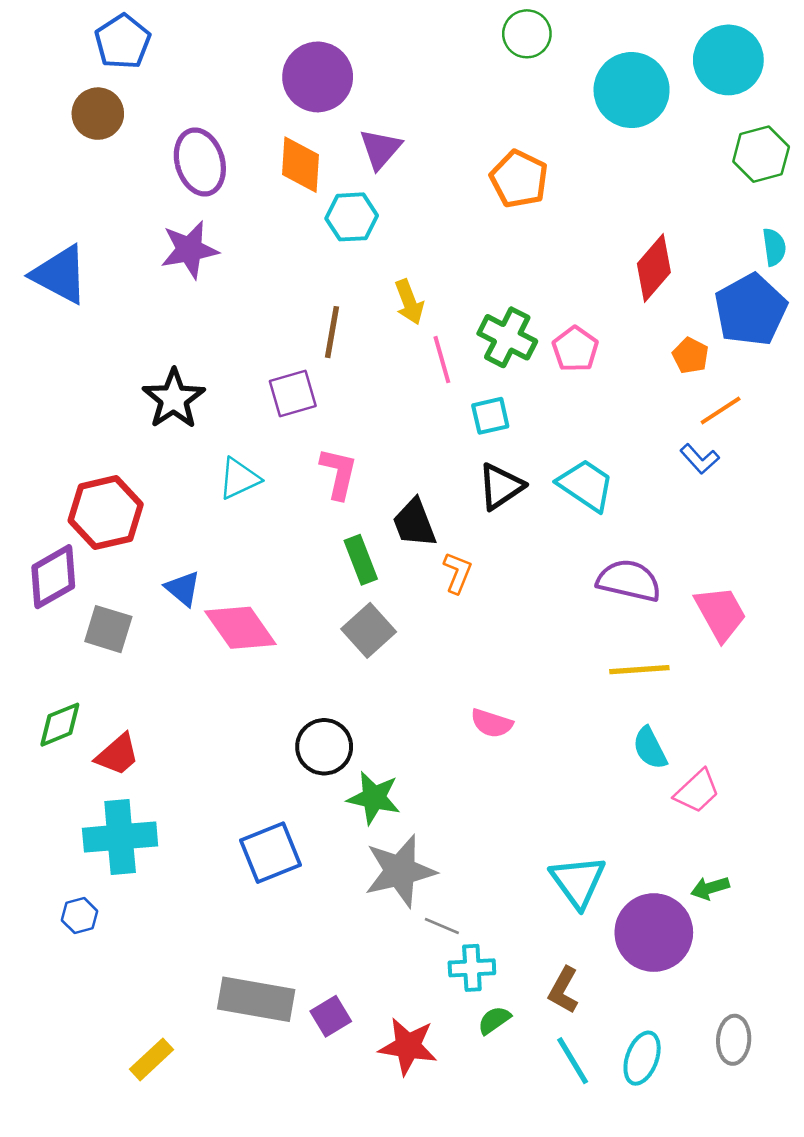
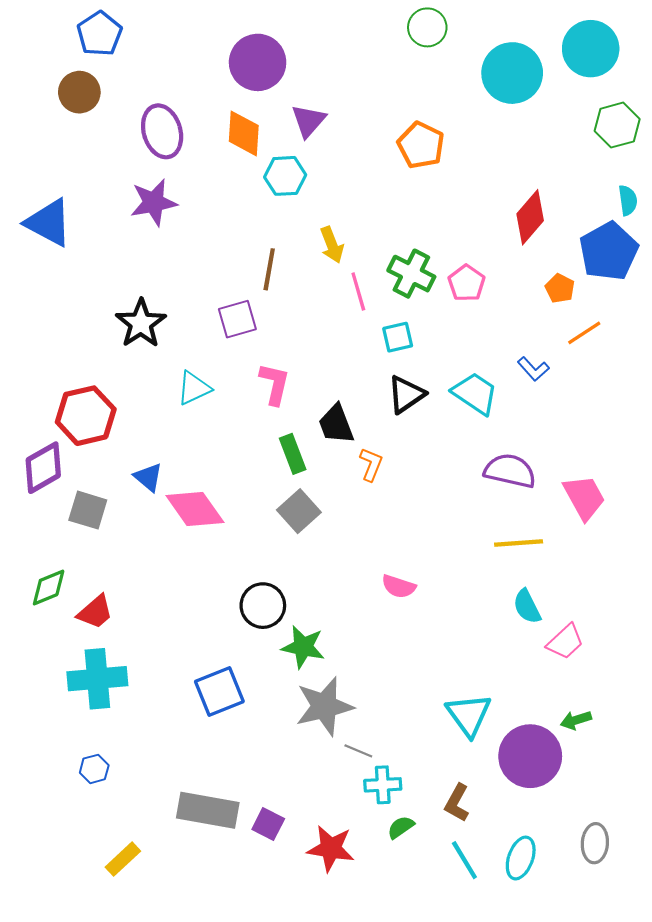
blue L-shape: (700, 459) -> (533, 369), moved
blue hexagon: (80, 916) -> (94, 769), moved
purple square: (331, 1016) -> (268, 824), turned -32

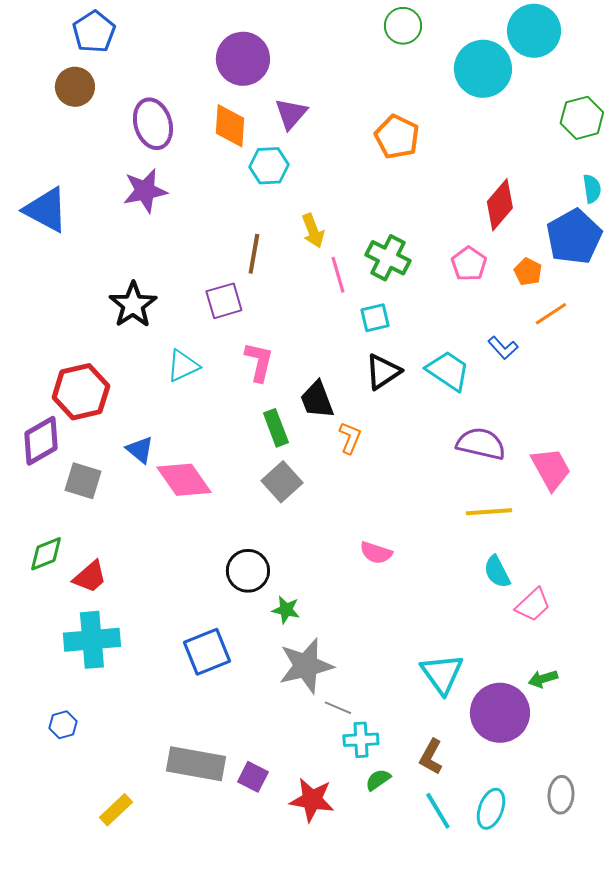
cyan circle: (591, 49) -> (534, 31), moved
pink pentagon: (467, 283) -> (469, 264), moved
green star: (303, 647) -> (286, 610), size x0.7
blue hexagon: (94, 769) -> (63, 725), moved

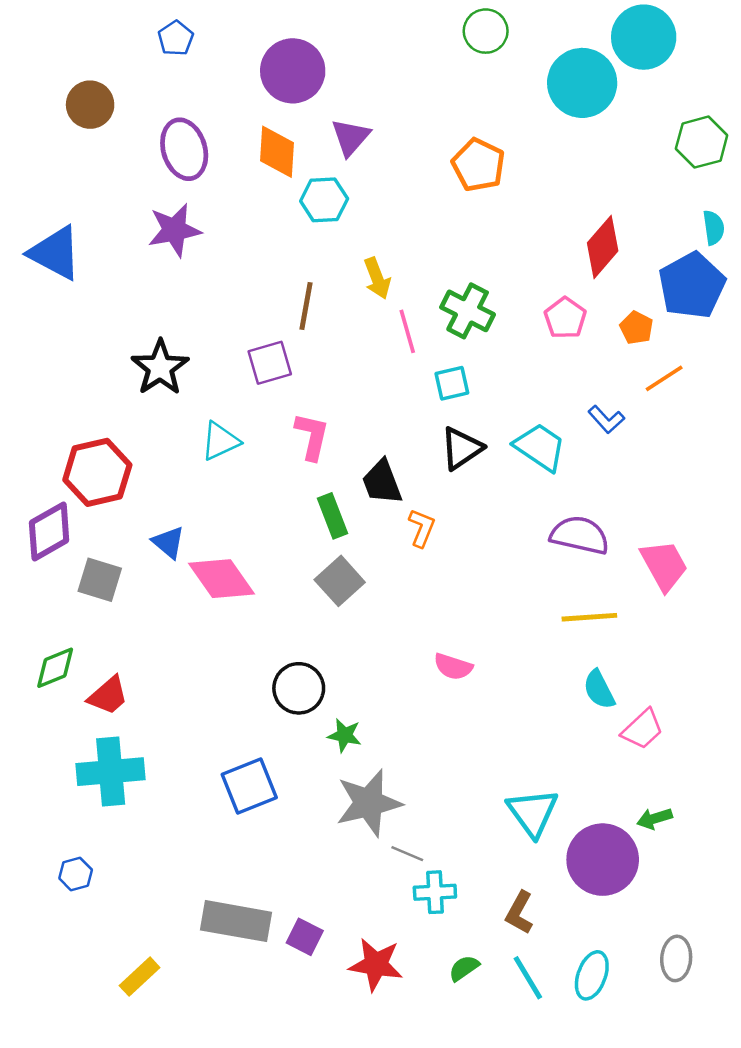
blue pentagon: (94, 32) -> (176, 38), moved, size x0.7
green semicircle: (378, 780) -> (464, 968), moved

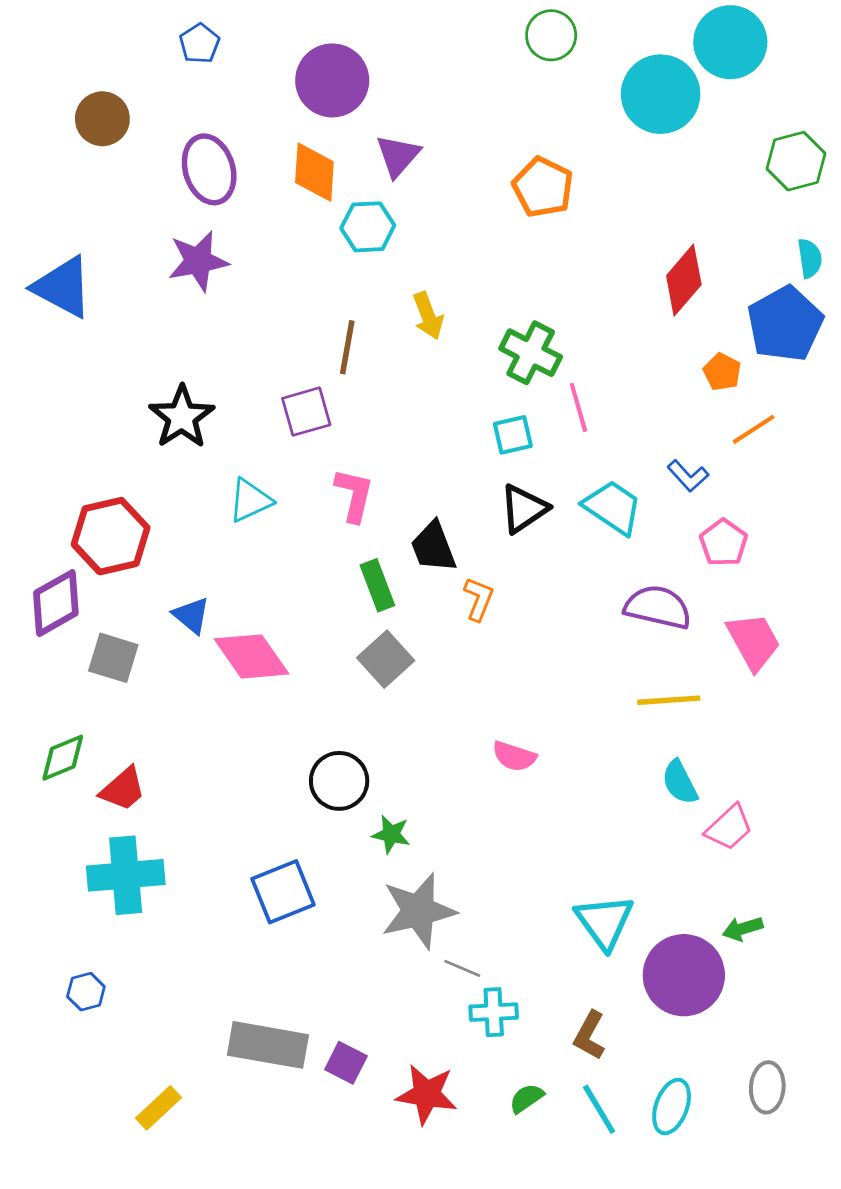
pink pentagon: (565, 318) -> (724, 543), moved
pink line: (407, 331) -> (578, 407), moved

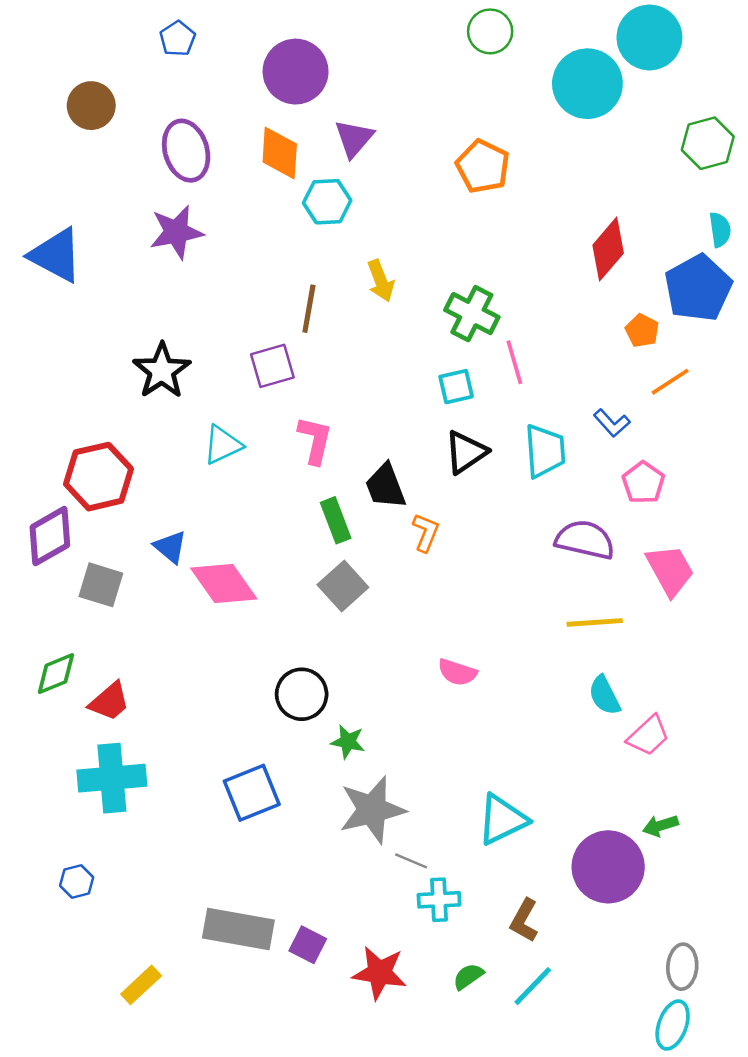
cyan trapezoid: (613, 507) -> (545, 451), turned 52
cyan triangle: (604, 922) -> (502, 819), moved, turned 40
cyan ellipse: (672, 1107) -> (673, 1025), moved
cyan line: (599, 1109) -> (533, 986), turned 75

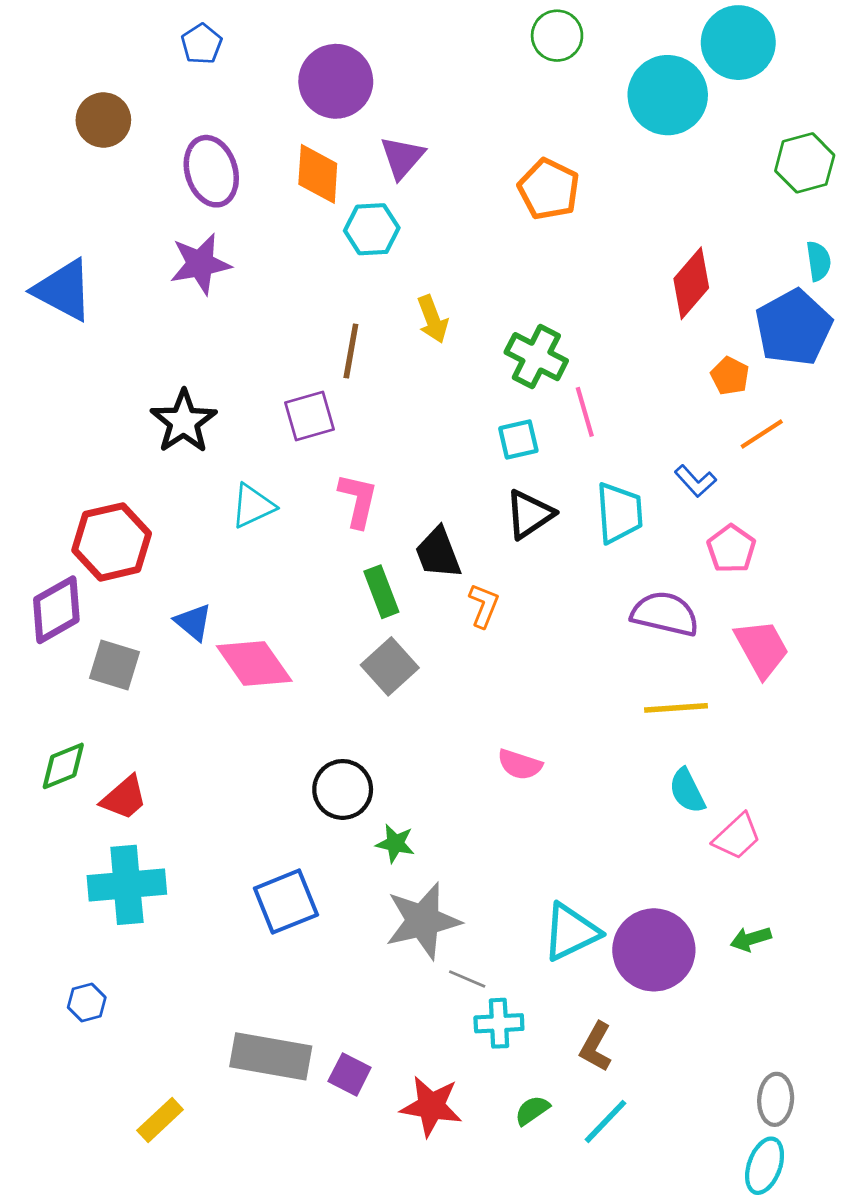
purple circle: (608, 867) -> (654, 950), moved

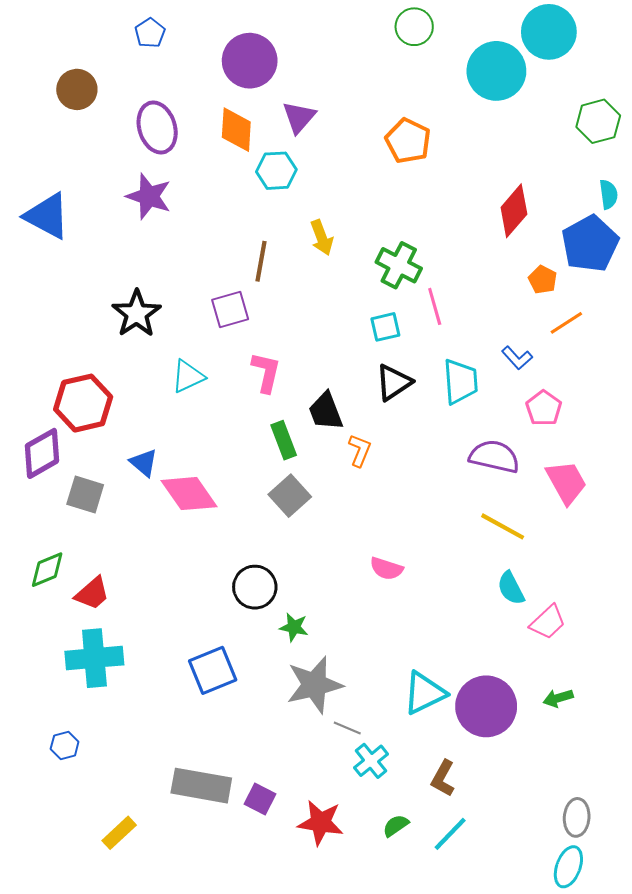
purple star: (200, 264) -> (149, 196), turned 30
yellow line: (676, 708) -> (503, 526), turned 33
cyan cross: (499, 1023) -> (371, 761), turned -36

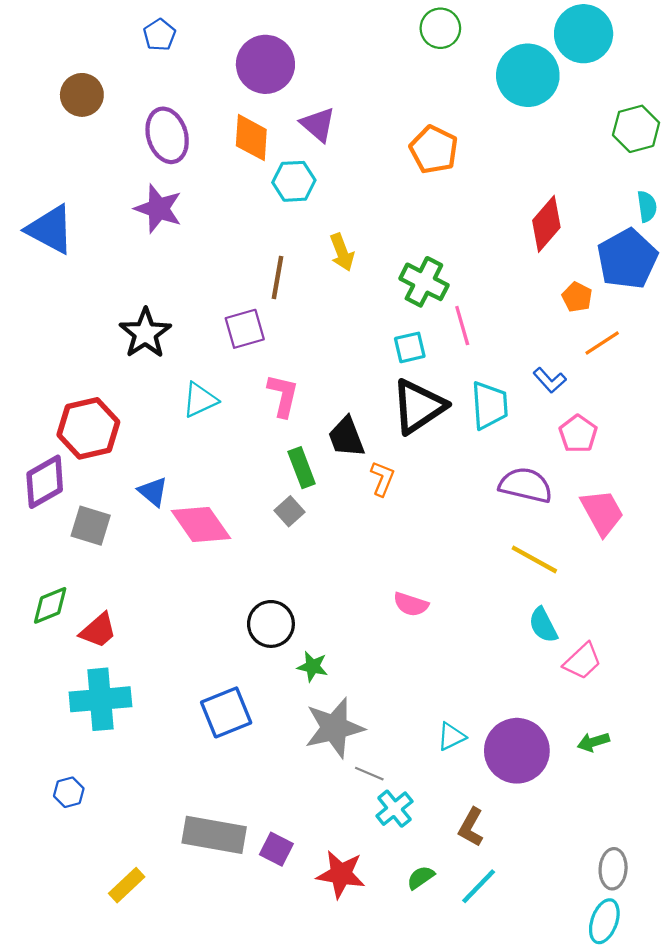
purple triangle: (299, 117) -> (318, 124), turned -30
black triangle: (394, 382) -> (418, 406), size x1.4
gray square: (290, 496) -> (290, 511), moved, size x0.7
cyan triangle: (424, 693) -> (451, 737), size x0.6

